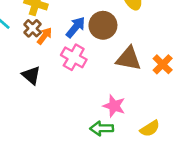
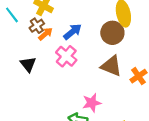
brown circle: (103, 25) -> (112, 33), moved
pink star: (114, 106) -> (92, 103), turned 30

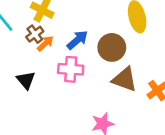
brown circle: (112, 33) -> (112, 47), moved
pink cross: (66, 56) -> (71, 69), turned -35

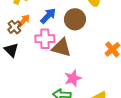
brown cross: (35, 34) -> (14, 27), moved
brown triangle: (124, 79) -> (61, 48), moved

